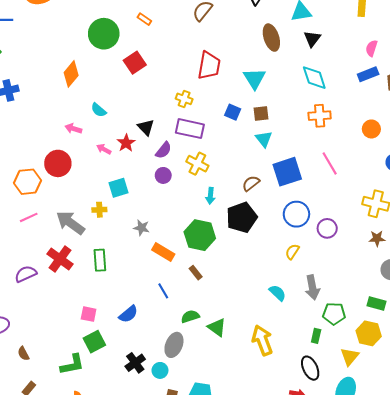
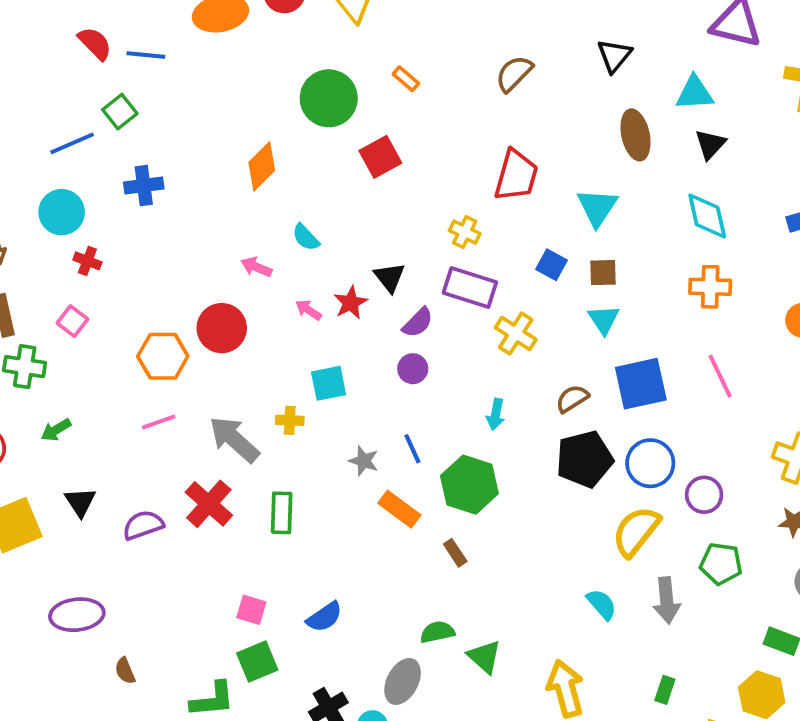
yellow cross: (197, 164) -> (516, 334), moved
black pentagon: (242, 217) -> (585, 459), moved
yellow semicircle: (292, 252) -> (636, 531), size x1.8
blue line: (163, 291) -> (412, 449), moved
green pentagon: (334, 314) -> (721, 564), moved

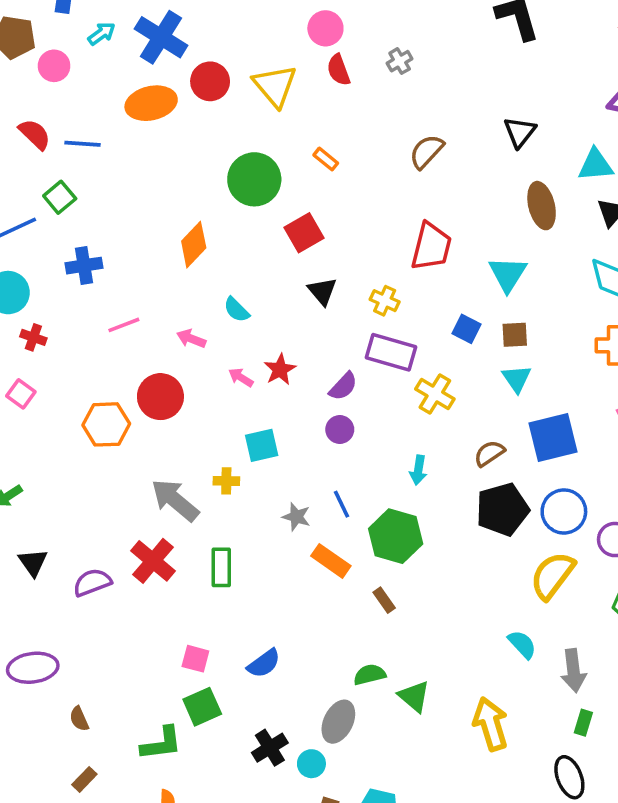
black triangle: (389, 277) -> (322, 291), moved
pink line: (159, 422) -> (124, 325), moved
gray arrow: (667, 600) -> (573, 671), moved

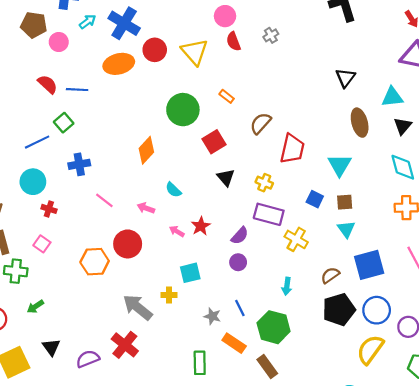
brown semicircle: (427, 151) -> (260, 123), moved
pink line: (124, 325) -> (104, 200), turned 60
green rectangle: (221, 567) -> (200, 363), moved
brown rectangle: (384, 600) -> (267, 367), size x1.5

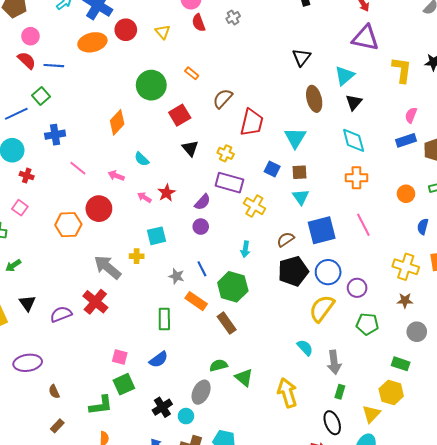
pink circle: (59, 42) -> (30, 36), moved
yellow triangle: (195, 52) -> (163, 32), size x0.6
cyan triangle: (392, 97) -> (345, 76), turned -35

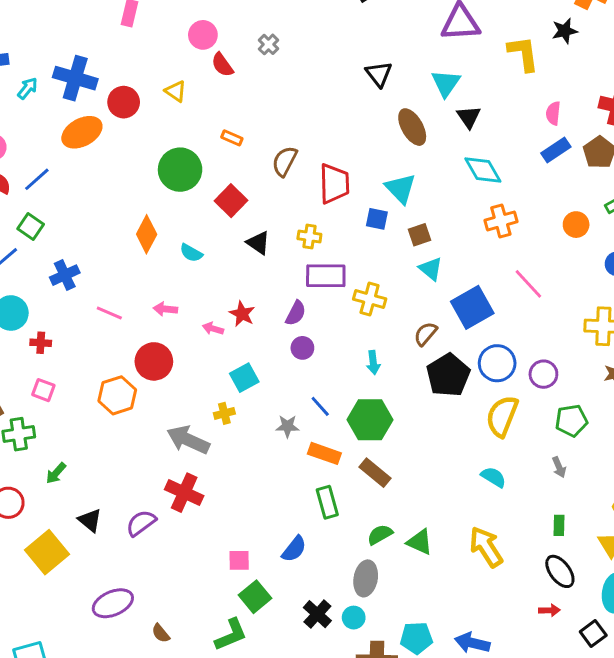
blue line: (54, 66) -> (37, 179), turned -30
cyan semicircle: (142, 159) -> (191, 253), moved
blue square: (272, 169) -> (377, 219), moved
green rectangle: (164, 319) -> (327, 502), moved
gray arrow: (334, 362) -> (559, 467), moved, size x0.6

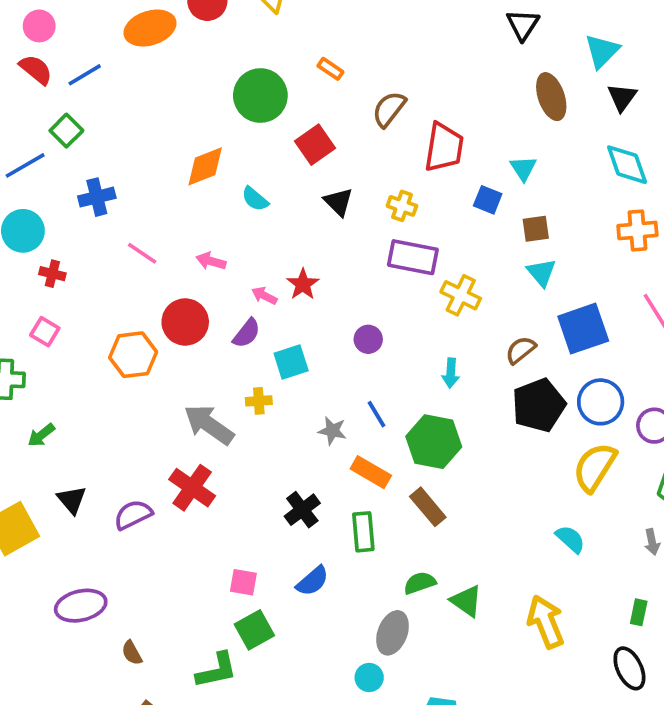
cyan triangle: (401, 188) -> (523, 168), size x0.7
orange diamond: (147, 234) -> (205, 166), turned 30
purple semicircle: (296, 313) -> (247, 333), moved
black cross: (317, 614) -> (302, 510), moved

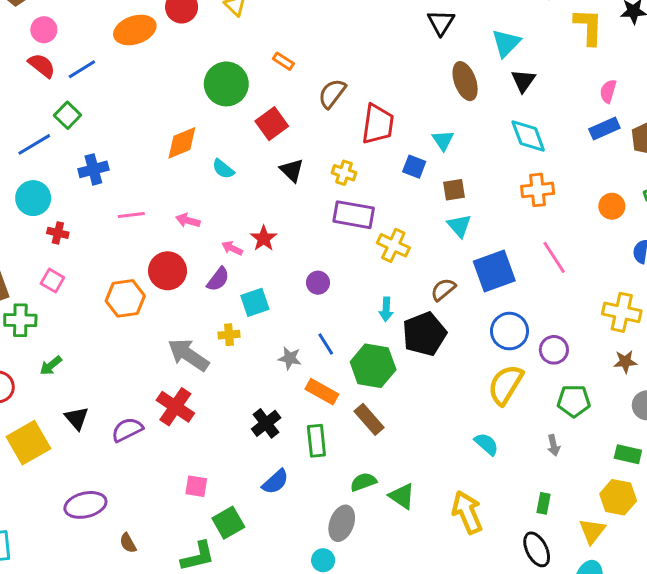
pink line: (142, 253) -> (131, 215), turned -40
black pentagon: (539, 405) -> (424, 334), moved
pink square: (243, 582) -> (196, 486), moved

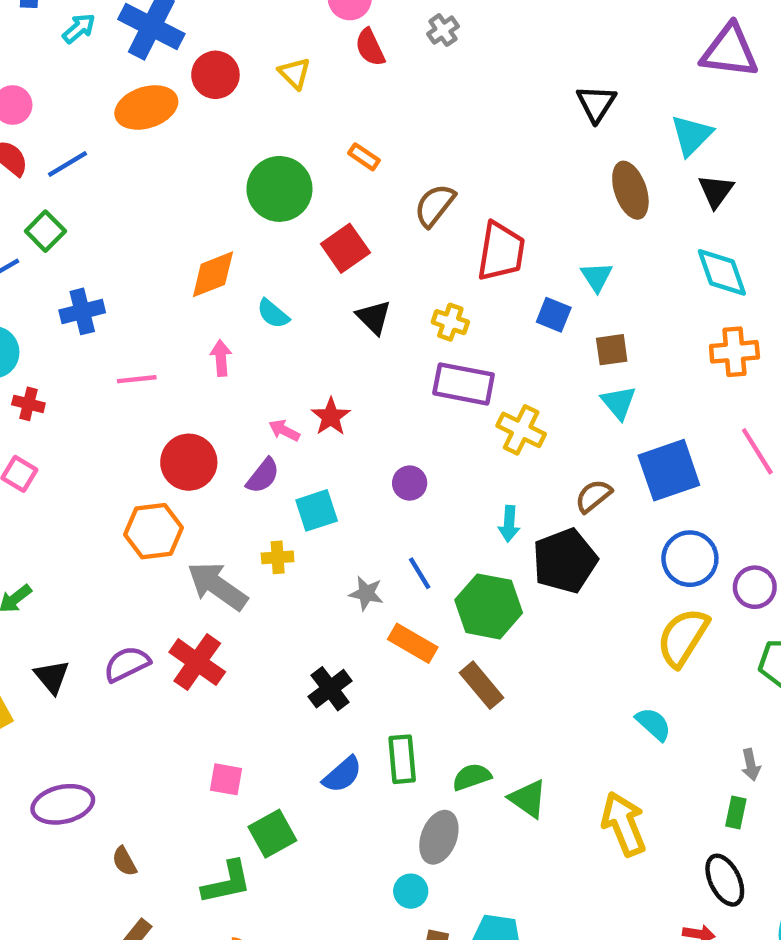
pink arrow: (188, 220) -> (221, 358), moved, turned 70
orange hexagon: (125, 298) -> (153, 531), moved
purple semicircle: (127, 430) -> (127, 664), moved
green rectangle: (316, 441) -> (402, 759), moved
gray arrow: (554, 445) -> (751, 765), moved

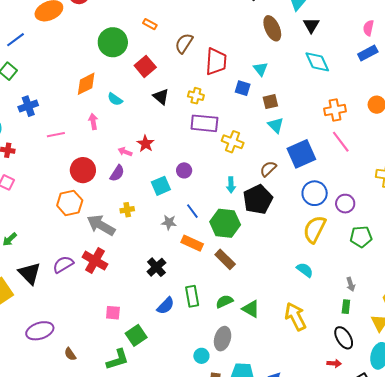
orange cross: (734, 352) -> (335, 110), moved
cyan square: (317, 510) -> (161, 186), moved
black triangle: (52, 677) -> (30, 273), size x1.4
gray ellipse: (439, 837) -> (223, 339), moved

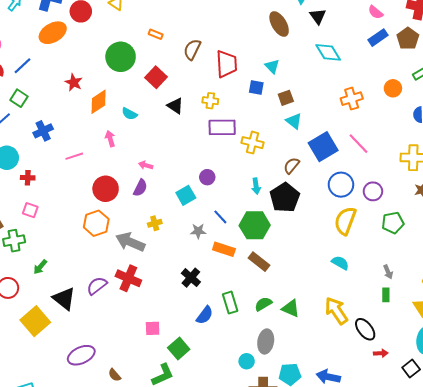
pink semicircle: (368, 28) -> (376, 12), turned -56
pink line: (341, 142) -> (358, 144), moved
red star: (146, 144) -> (74, 82), moved
black ellipse: (344, 338) -> (365, 329), moved

